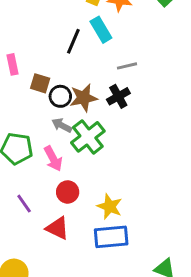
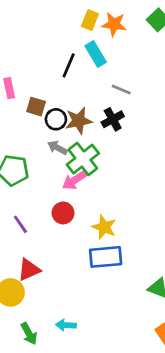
gray line: (127, 66) -> (121, 89), turned 36
pink arrow: (53, 159) -> (74, 180), moved, turned 85
red triangle: (57, 228) -> (29, 270), moved, turned -50

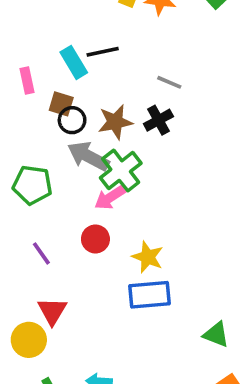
cyan rectangle: (96, 54) -> (74, 62), moved
black line: (69, 65) -> (103, 52), turned 55
black circle: (56, 119) -> (72, 120), moved
gray arrow: (57, 148) -> (88, 156), size x1.6
red triangle: (29, 270) -> (52, 311), turned -35

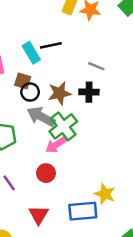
black cross: (158, 120) -> (89, 92), turned 30
yellow star: (148, 257) -> (105, 194), moved
red triangle: (52, 311) -> (39, 215), moved

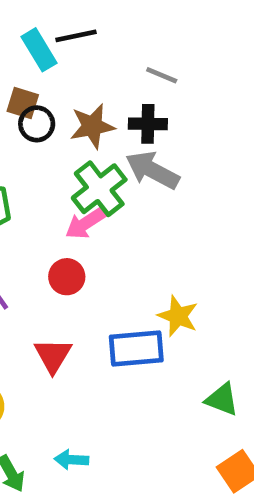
gray arrow: (41, 117) -> (152, 170), moved

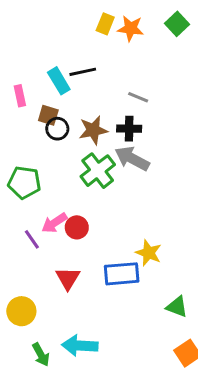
pink arrow: (85, 223) -> (54, 223), moved
cyan arrow: (71, 460) -> (80, 346), size x1.6

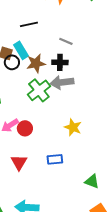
cyan rectangle: (59, 81) -> (21, 50), moved
gray arrow: (132, 159) -> (62, 82), turned -35
yellow star: (149, 253) -> (73, 127), moved
blue rectangle: (122, 274) -> (55, 159), size x0.7

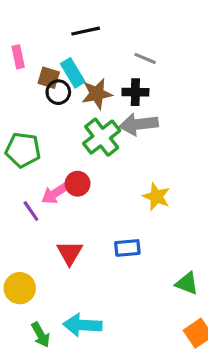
red circle: (25, 128) -> (78, 184), moved

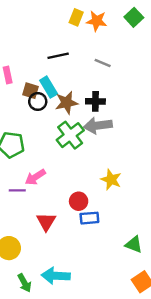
gray line: (145, 58) -> (103, 63), moved
red circle: (78, 184) -> (79, 201), moved
purple line: (31, 211) -> (17, 190), turned -56

